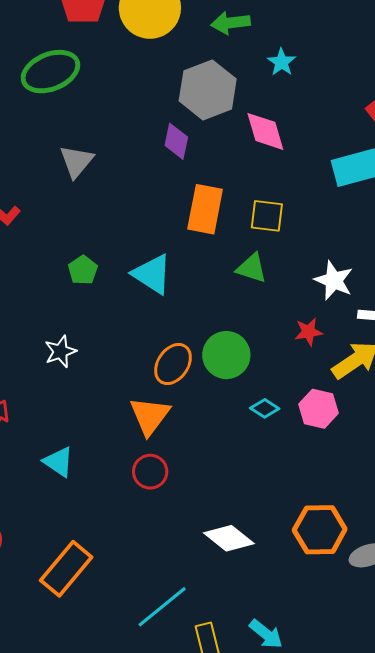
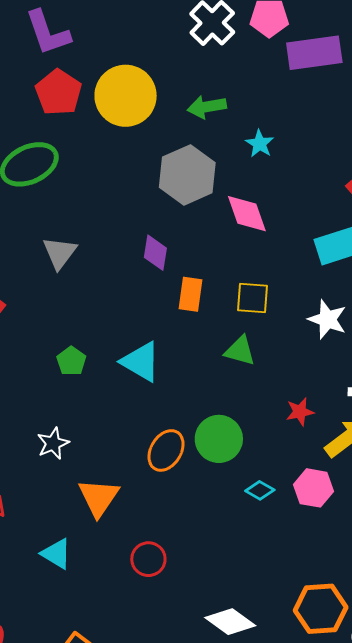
purple diamond: (176, 141) -> (155, 253), moved
orange rectangle: (205, 209) -> (190, 294), size x0.7
white star: (334, 280) -> (327, 319), moved
orange triangle: (150, 416) -> (99, 498), moved

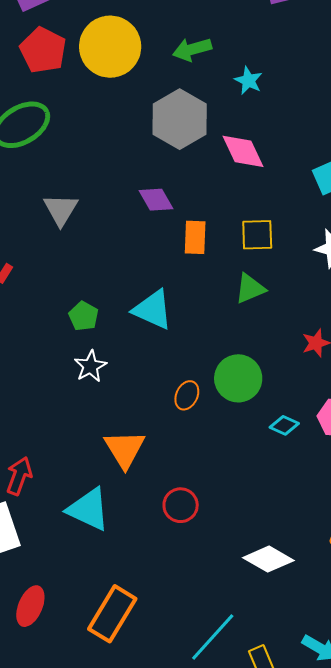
purple diamond: (155, 253) -> (156, 200), turned -33
green triangle: (240, 351) -> (250, 289), turned -32
white star: (53, 443) -> (90, 366), moved
orange ellipse: (166, 450) -> (187, 395), size x0.7
cyan triangle: (56, 554) -> (88, 509), size x1.4

